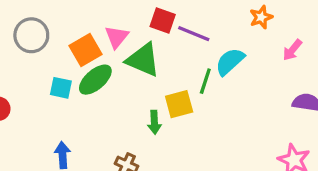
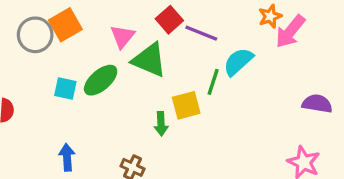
red square: (163, 20) -> (169, 20), turned 30
orange square: (85, 50) -> (65, 25), moved
pink arrow: (292, 50) -> (290, 31), moved, size x1.5

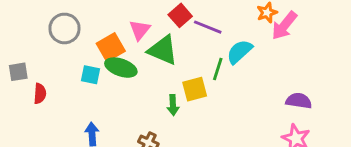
orange square: (65, 25) -> (111, 47), moved
green ellipse: (101, 80) -> (121, 68), turned 60
purple semicircle: (317, 104) -> (299, 101), moved

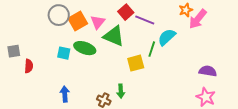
gray circle: (64, 28) -> (59, 15), moved
orange square: (111, 47) -> (78, 21), moved
green arrow: (173, 105) -> (121, 91), moved

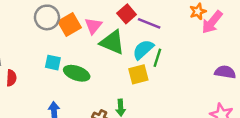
cyan semicircle: (167, 37) -> (143, 49), moved
green ellipse: (85, 48) -> (77, 73), moved
purple semicircle: (208, 71) -> (225, 72), moved

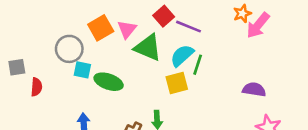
gray circle: (47, 17) -> (69, 49), moved
purple semicircle: (225, 72) -> (254, 90), moved

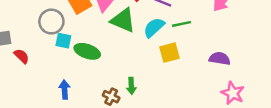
green line: (198, 65) -> (181, 24), moved, turned 60
yellow square: (177, 83) -> (169, 53), moved
red semicircle: (36, 87) -> (22, 56), turned -49

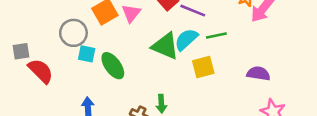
green triangle: (123, 20) -> (165, 46), moved
green ellipse: (87, 51) -> (113, 66), turned 35
red semicircle: (22, 56) -> (41, 71), size x1.5

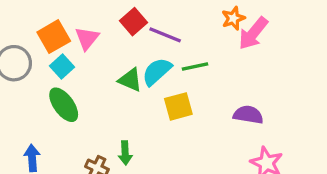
green triangle: (165, 46) -> (130, 80), size x0.7
cyan square: (87, 54) -> (62, 67), moved, turned 36

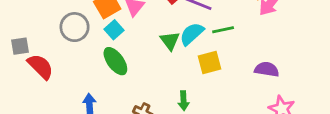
green triangle: (130, 80) -> (170, 41), turned 30
green arrow: (125, 153) -> (184, 101), moved

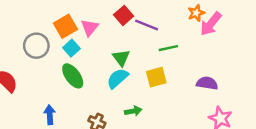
cyan semicircle: (192, 34) -> (117, 78), moved
green arrow: (184, 101) -> (133, 111), turned -98

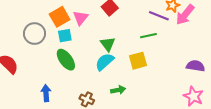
purple line: (147, 25) -> (159, 16), moved
cyan square: (71, 48) -> (65, 36), turned 32
purple semicircle: (207, 83) -> (195, 66), moved

